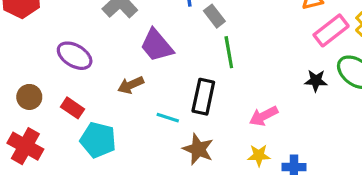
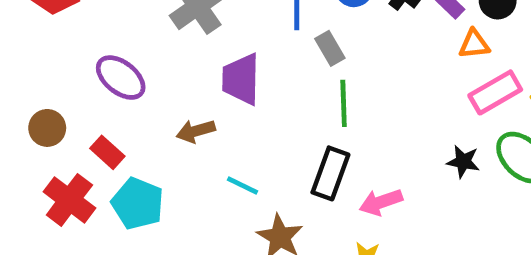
purple trapezoid: (157, 45) -> (241, 79), turned 33
black rectangle: (203, 97) -> (330, 173), moved
red cross: (25, 146) -> (69, 200), moved

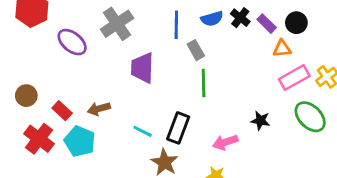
purple ellipse: (121, 78) -> (72, 42), moved
brown arrow: (196, 131) -> (99, 109), moved
black star: (463, 162) -> (260, 121), moved
black rectangle: (330, 173) -> (178, 128), moved

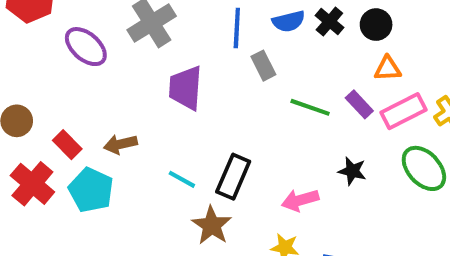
black circle: (296, 23) -> (376, 25), moved
purple rectangle: (267, 24) -> (359, 104), moved
green line: (204, 83) -> (310, 107), moved, turned -72

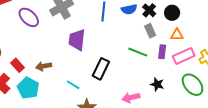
gray rectangle: (263, 66) -> (150, 31), moved
purple rectangle: (359, 104) -> (162, 52), turned 48
black rectangle: (233, 177) -> (101, 69), moved

